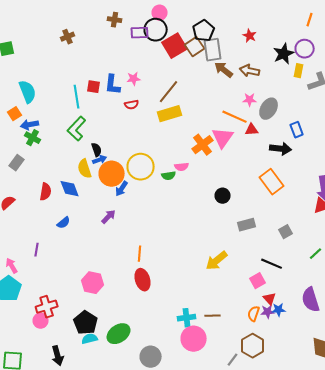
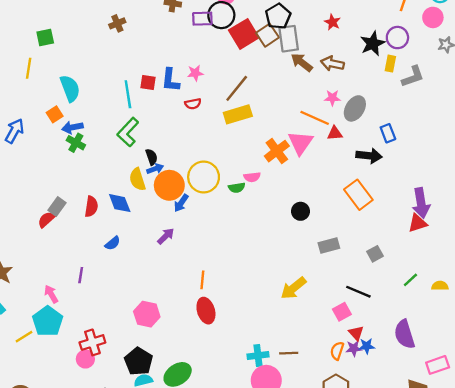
gray rectangle: (17, 163) -> (57, 207), moved

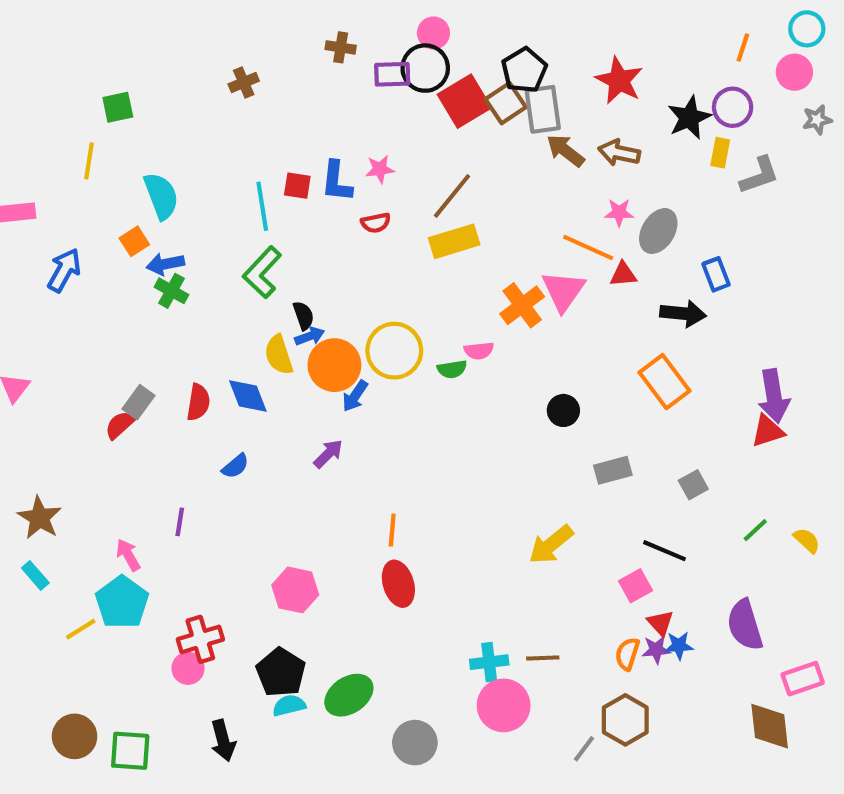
red star: (332, 22) -> (619, 80), size x1.6
yellow semicircle: (440, 286) -> (807, 540), turned 42

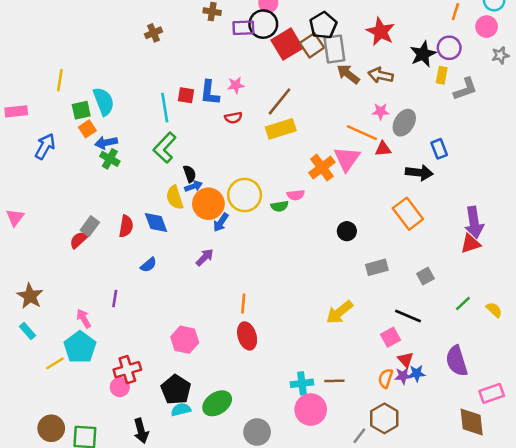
green square: (118, 107) -> (81, 110), moved

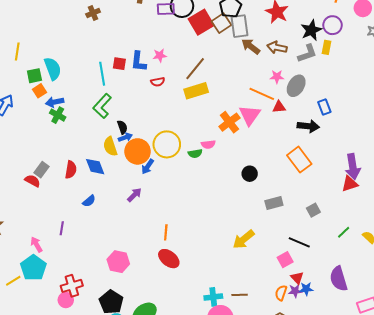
gray L-shape: (465, 89) -> (307, 53), moved
red semicircle: (79, 240) -> (32, 181), turned 70
red ellipse: (247, 336) -> (169, 259), turned -35

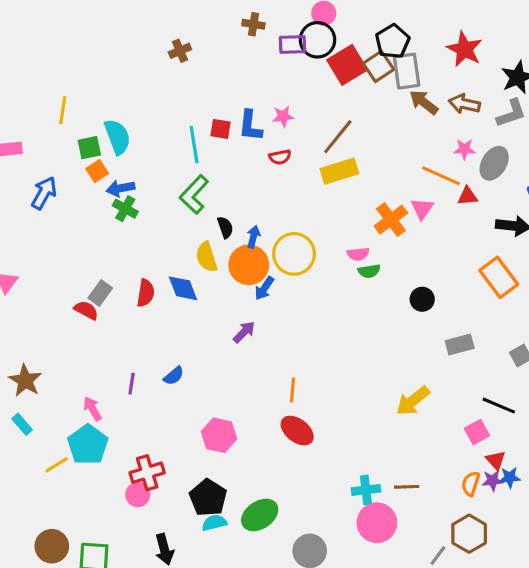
pink triangle: (250, 115) -> (422, 209), size x0.7
blue arrow: (125, 137) -> (253, 237), moved, turned -56
green semicircle: (195, 153) -> (369, 271), moved
blue semicircle: (89, 201) -> (174, 376), moved

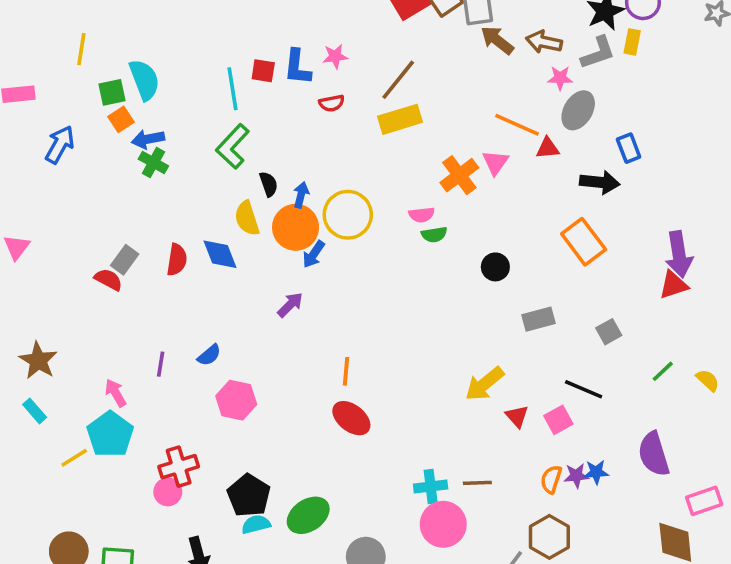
pink star: (464, 149) -> (560, 78), moved
pink hexagon: (219, 435) -> (236, 400), moved
red triangle: (496, 460) -> (517, 416), moved

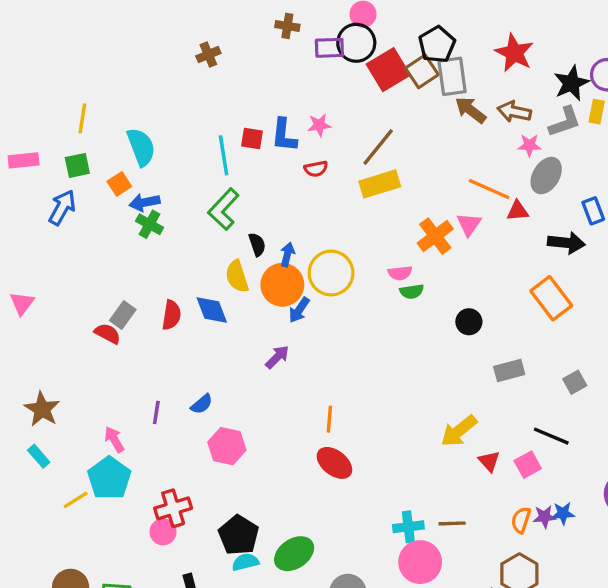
green square: (112, 92) -> (77, 165), moved

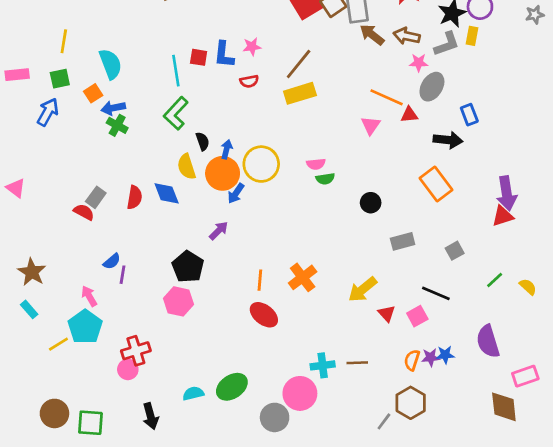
orange cross: (435, 236) -> (303, 277), moved
pink triangle: (22, 303) -> (16, 188), turned -30
blue semicircle: (202, 404) -> (112, 261), moved
black pentagon: (239, 535) -> (188, 267), moved
pink circle: (420, 562) -> (300, 393), moved

